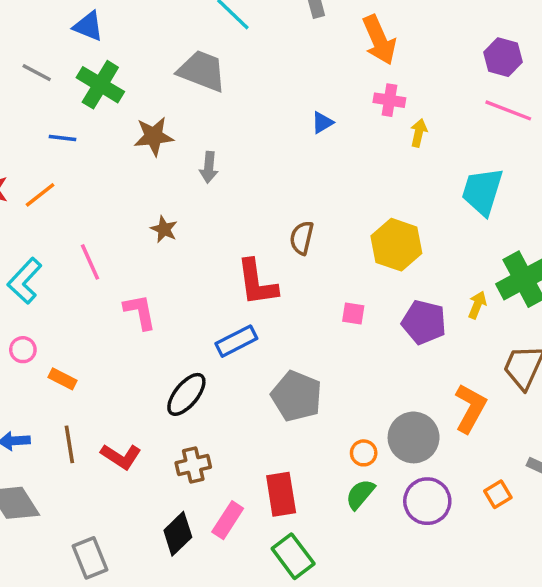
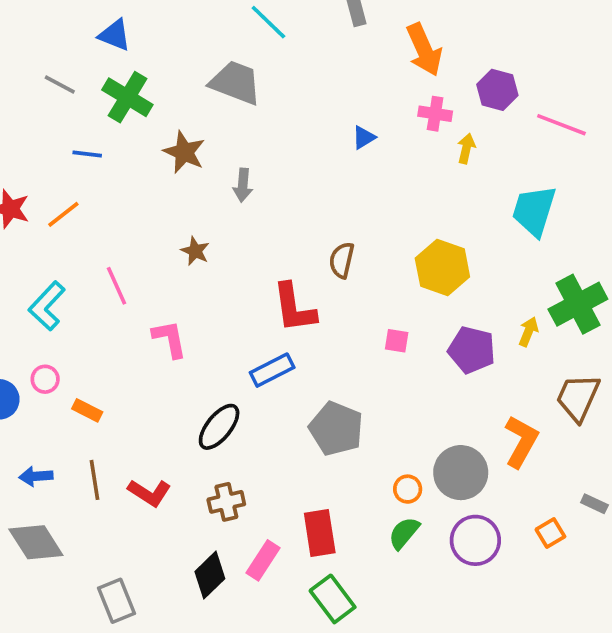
purple hexagon: (503, 57) -> (497, 90), moved
brown star: (154, 136) -> (184, 152), turned 30

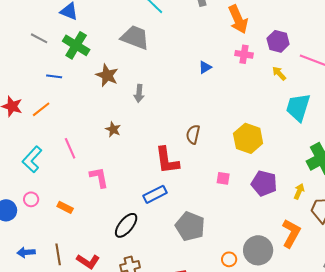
yellow arrow: (466, 148) -> (279, 73), moved, turned -56
yellow arrow: (528, 332) -> (299, 191), moved
orange rectangle: (87, 410) -> (65, 207), moved

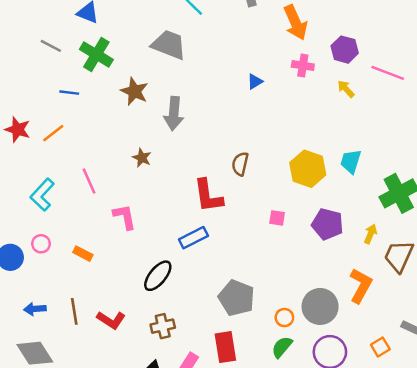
gray arrow: (139, 93) -> (174, 113), size x1.5
cyan trapezoid: (298, 107) -> (351, 161), moved, size x0.7
gray pentagon: (190, 226) -> (236, 298), moved

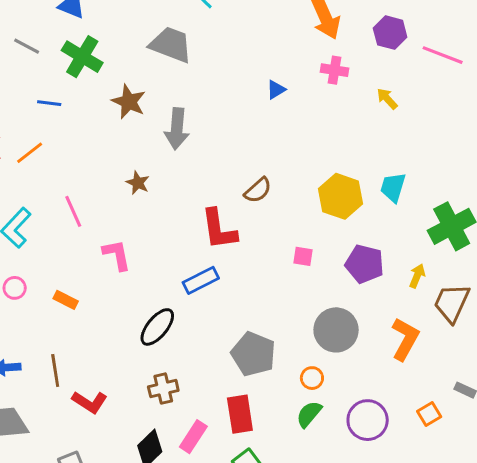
purple hexagon: (345, 50) -> (390, 33), moved
pink line: (388, 73) -> (443, 55), moved
brown semicircle: (240, 164) -> (258, 190), turned -145
gray circle: (320, 306) -> (336, 330), moved
red L-shape: (111, 320) -> (90, 402), moved

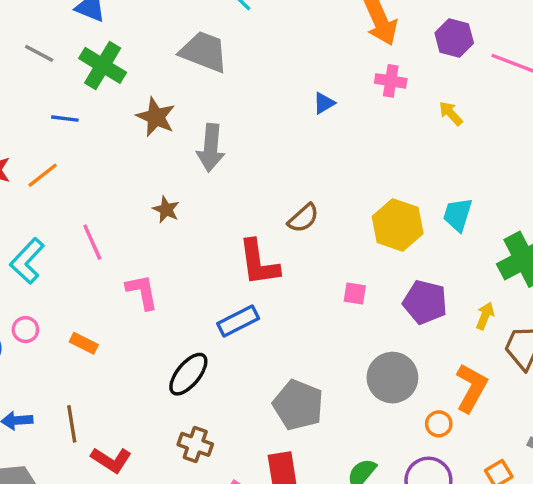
orange circle: (312, 378) -> (439, 424), moved
brown cross: (163, 389) -> (195, 444), turned 32

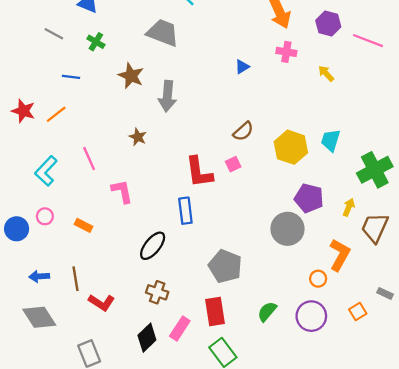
green cross: (103, 65) -> (96, 42), size x0.6
brown semicircle: (303, 218) -> (243, 131), moved
pink square: (355, 294) -> (233, 164), moved, turned -35
blue rectangle: (238, 321) -> (185, 211), turned -70
gray circle: (392, 378) -> (287, 229), moved

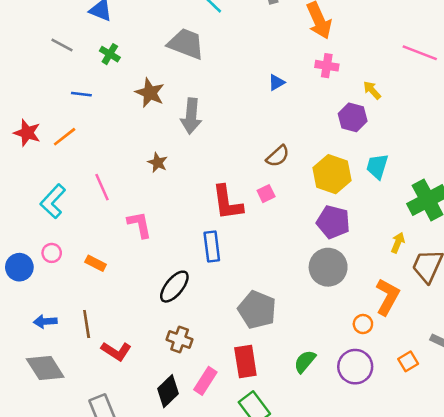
purple hexagon: (328, 24) -> (353, 117), moved
purple pentagon: (309, 198) -> (333, 222), moved

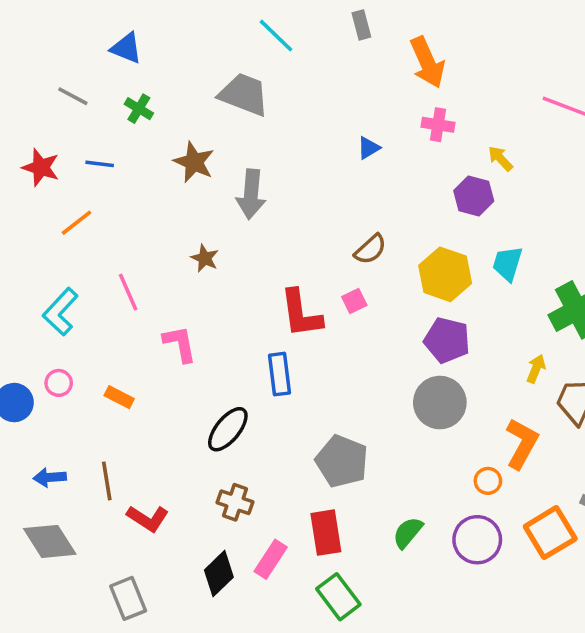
red star: (27, 133) -> (41, 167), moved
orange square: (408, 361) -> (550, 533), size x1.8

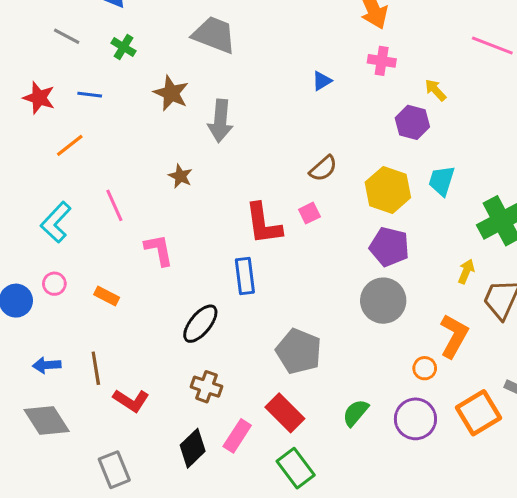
red rectangle: (326, 533) -> (285, 413), turned -36

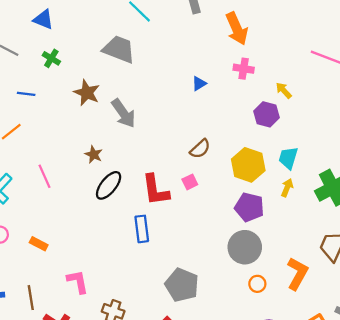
gray arrow: (220, 121) -> (123, 113), turned -40
pink L-shape: (159, 250) -> (78, 282), moved
yellow arrow: (466, 271) -> (287, 188), moved
black ellipse: (200, 324) -> (109, 185), moved
orange circle: (425, 368) -> (257, 284), moved

